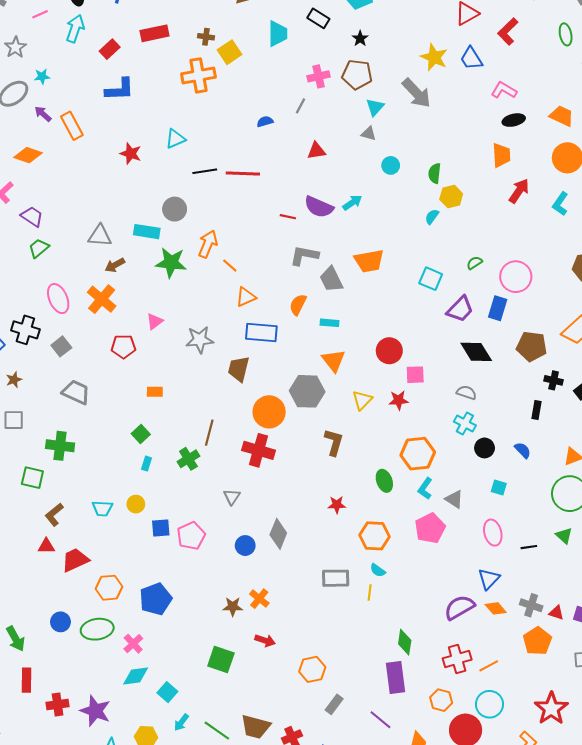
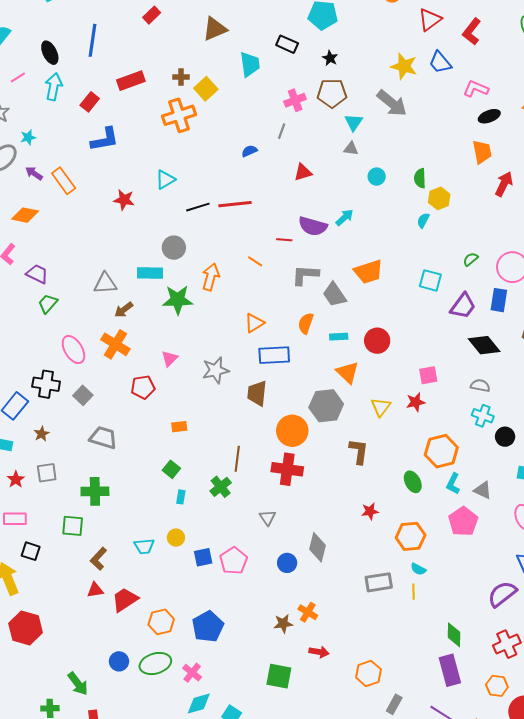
orange line: (230, 266) -> (255, 261), moved
red circle: (389, 351) -> (377, 341), moved

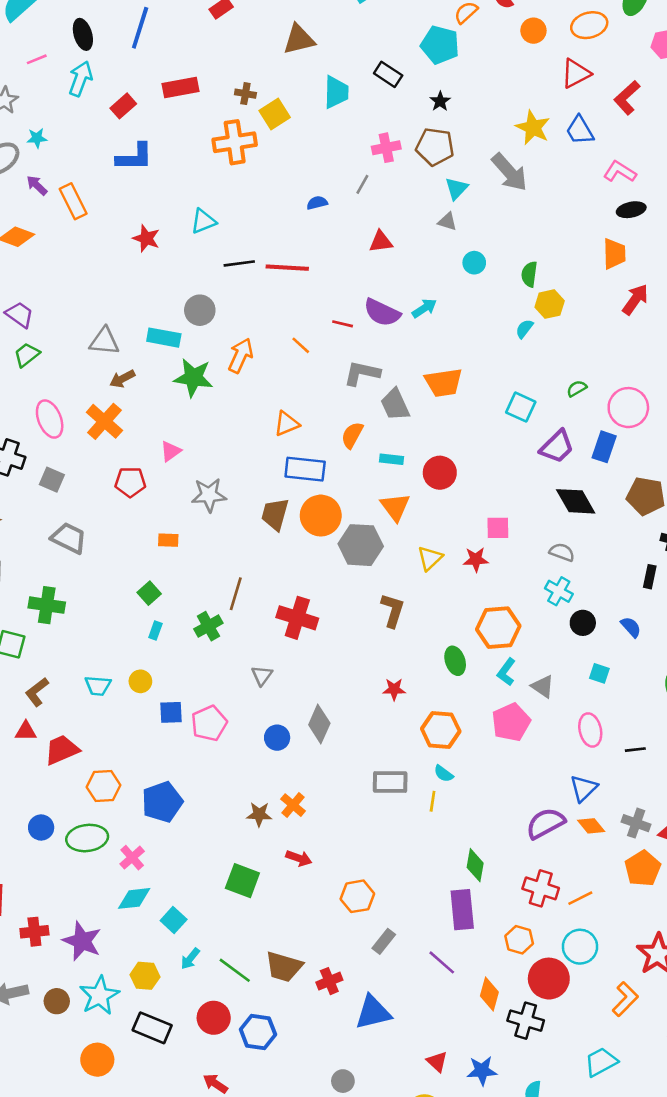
gray star: (216, 370) -> (209, 495), moved
gray square: (83, 395) -> (52, 480), turned -30
orange circle: (292, 431) -> (321, 516), moved
red cross: (507, 644) -> (541, 888), turned 32

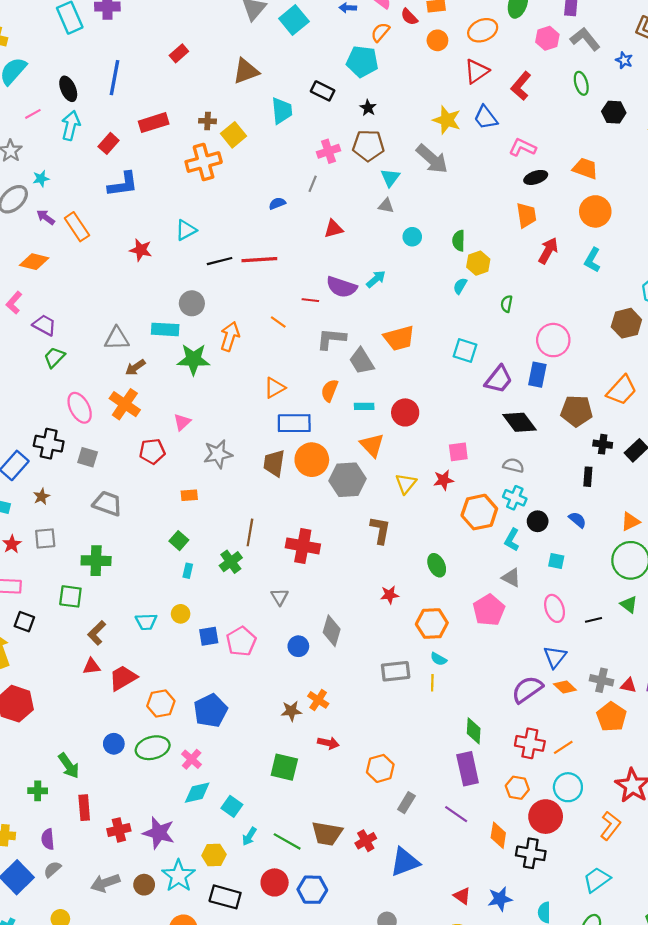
green semicircle: (577, 389) -> (507, 304), moved, turned -42
orange hexagon: (498, 628) -> (479, 512), moved
cyan L-shape: (506, 672) -> (512, 540), moved

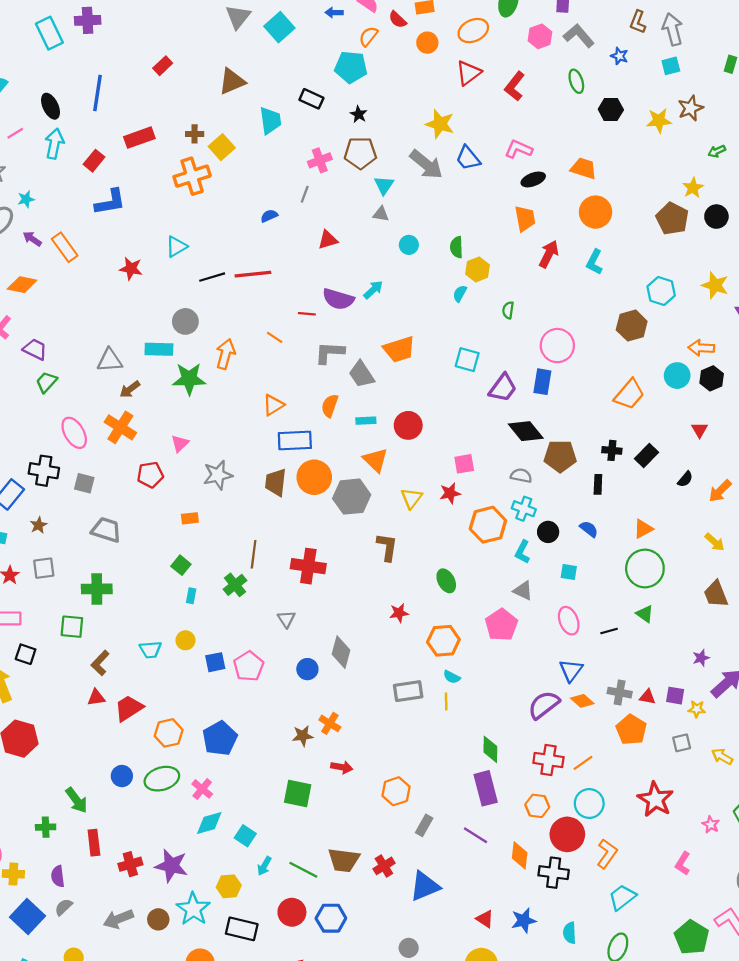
blue trapezoid: (486, 118) -> (468, 158), moved
brown pentagon: (577, 411) -> (560, 456), moved
orange L-shape: (610, 826) -> (607, 854), moved

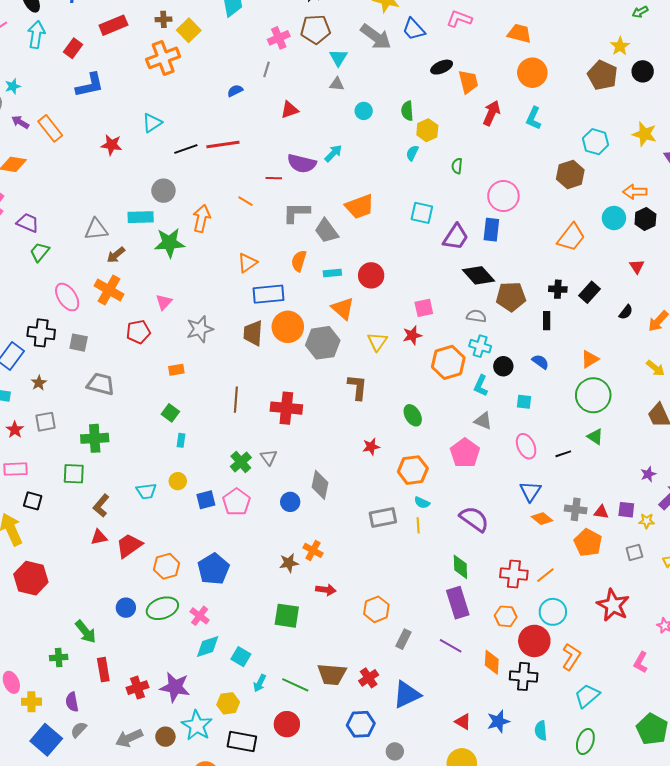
black ellipse: (533, 179) -> (442, 67), moved
green cross: (235, 585) -> (241, 462), moved
purple semicircle: (544, 705) -> (474, 519), moved, turned 76
blue hexagon: (331, 918) -> (361, 724), moved

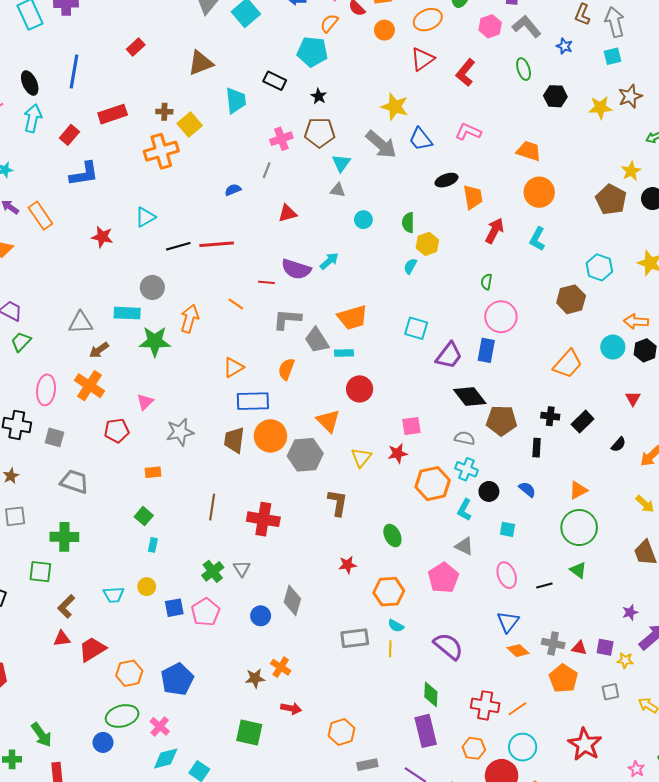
green semicircle: (457, 166) -> (487, 282), moved
cyan rectangle: (332, 273) -> (344, 353), moved
pink ellipse: (67, 297) -> (46, 390), turned 36
blue circle: (126, 608) -> (103, 742), moved
gray rectangle: (403, 639) -> (367, 765), turned 48

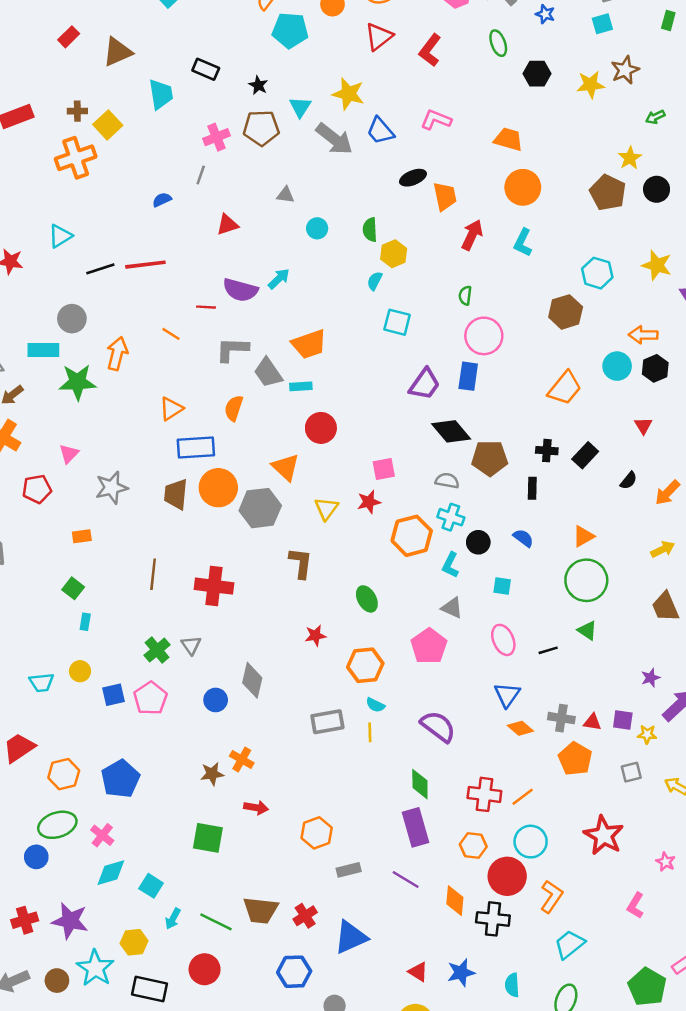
red rectangle: (136, 47) -> (69, 37), moved
cyan pentagon: (312, 52) -> (290, 30), moved
cyan triangle: (341, 163) -> (300, 107), moved
cyan square: (416, 328) -> (397, 322), moved
yellow arrow: (645, 504) -> (663, 549), turned -66

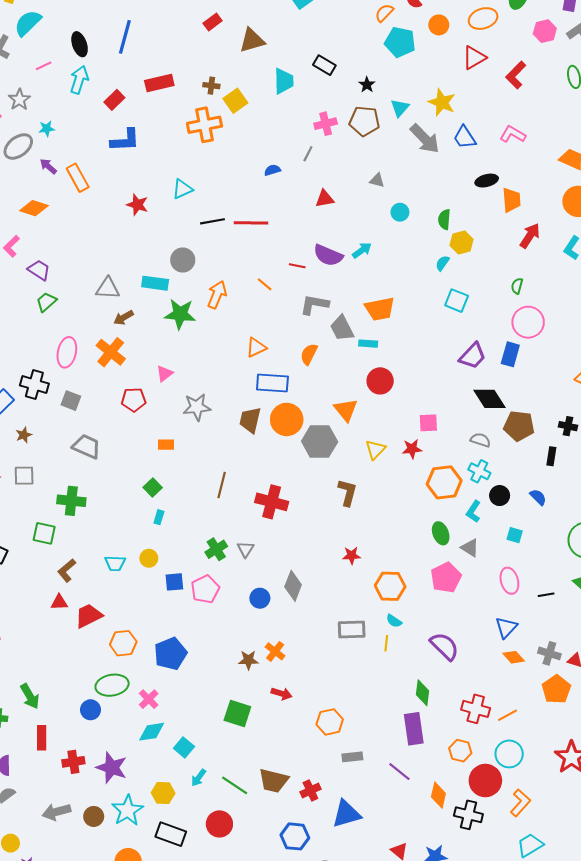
green ellipse: (367, 599) -> (441, 533), moved

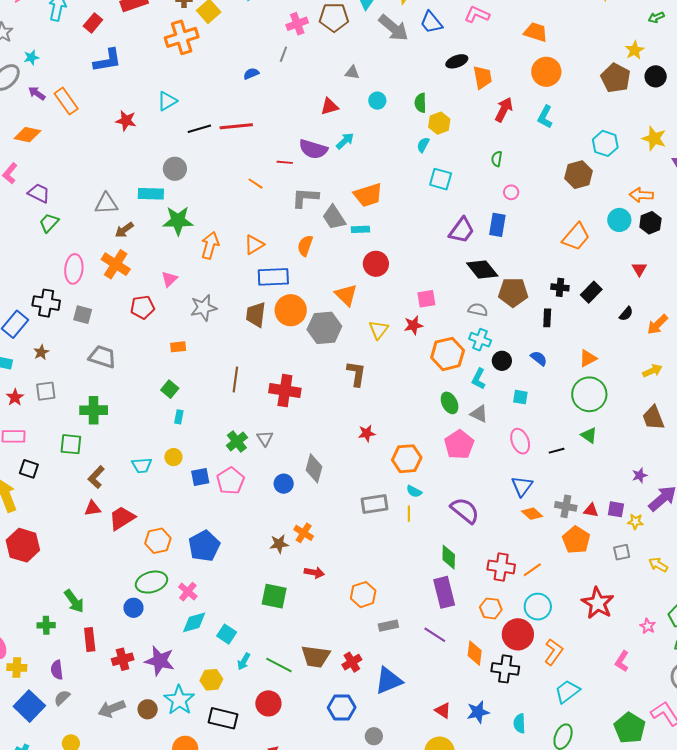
red triangle: (325, 199) -> (330, 107), moved
orange arrow: (217, 295) -> (210, 245), moved
pink circle: (528, 322) -> (511, 192), size x0.5

